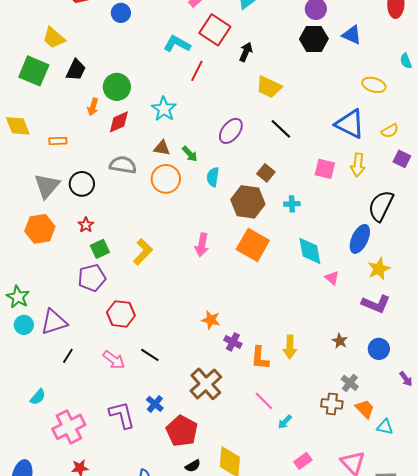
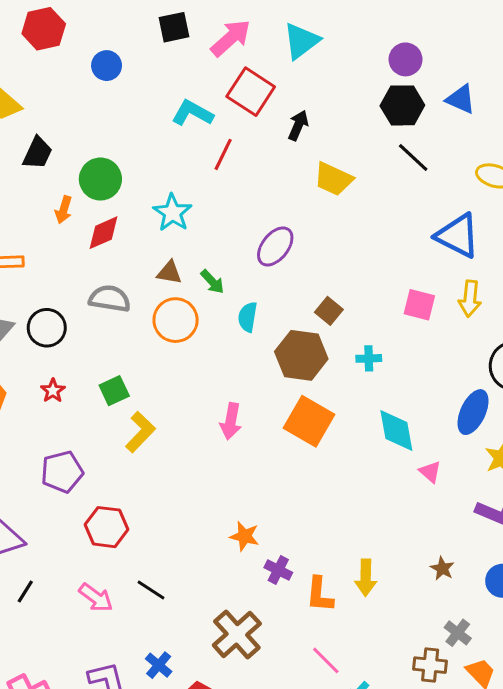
black line: (281, 129) -> (413, 158), moved
green square: (100, 249) -> (114, 391), moved

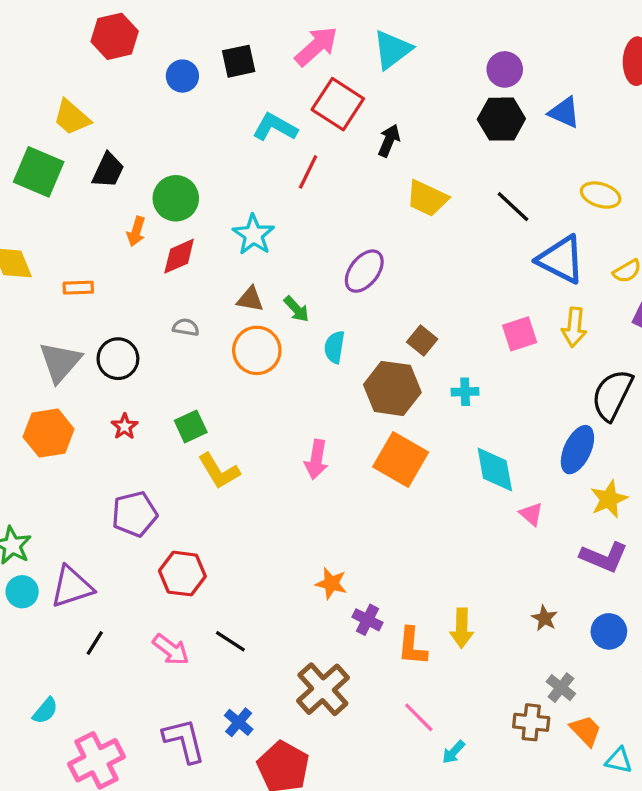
black square: (174, 27) -> (239, 61), moved
black line: (413, 158) -> (513, 207), moved
gray semicircle: (110, 299) -> (186, 327), size x0.6
pink square: (419, 305) -> (520, 334), turned -32
yellow L-shape: (140, 432) -> (219, 471), turned 105

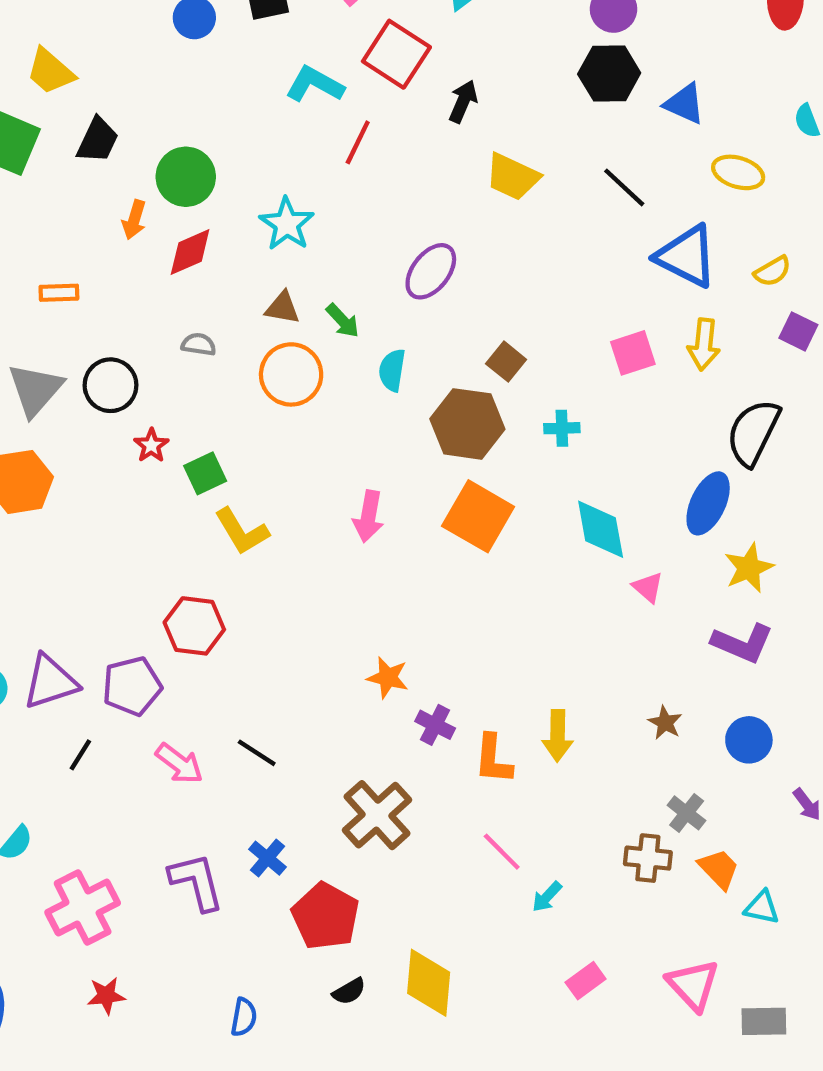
blue triangle: (564, 112) -> (684, 104), moved
red star: (125, 426) -> (151, 445), moved
purple pentagon: (134, 514) -> (132, 686), moved
red hexagon: (182, 574) -> (194, 626), moved

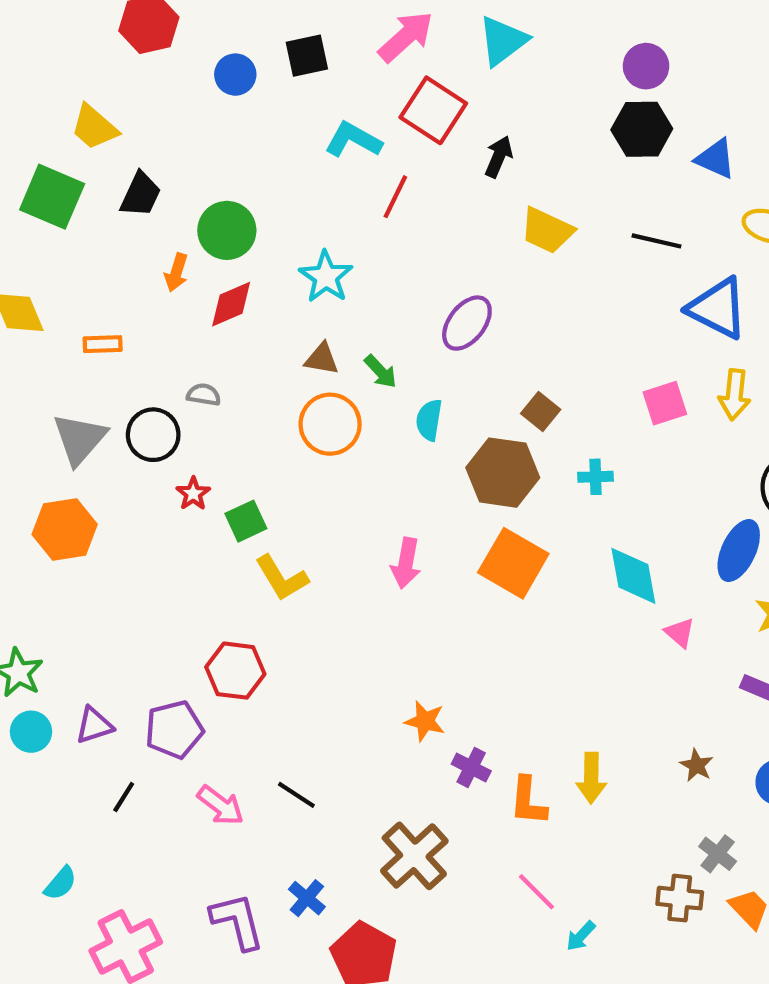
black line: (624, 187) -> (657, 241), turned -30
gray semicircle: (199, 344) -> (204, 395), moved
purple triangle: (50, 682) -> (94, 725), size x0.7

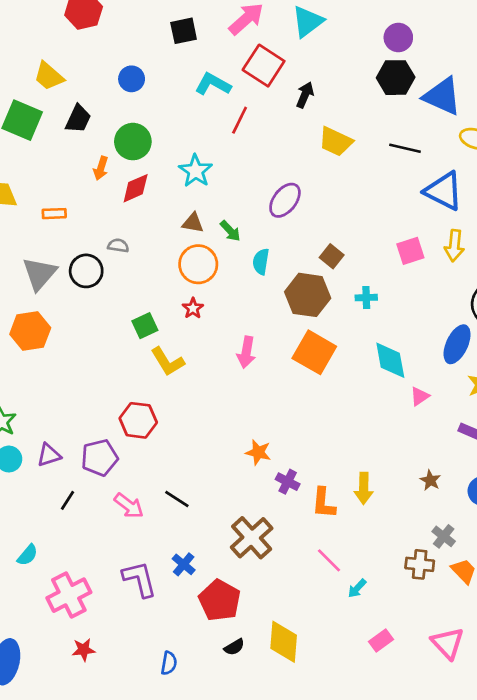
blue circle: (235, 75) -> (132, 79), moved
blue triangle: (716, 159) -> (442, 96), size x1.5
red star: (193, 494) -> (193, 308), moved
pink triangle: (680, 633) -> (420, 396), turned 45

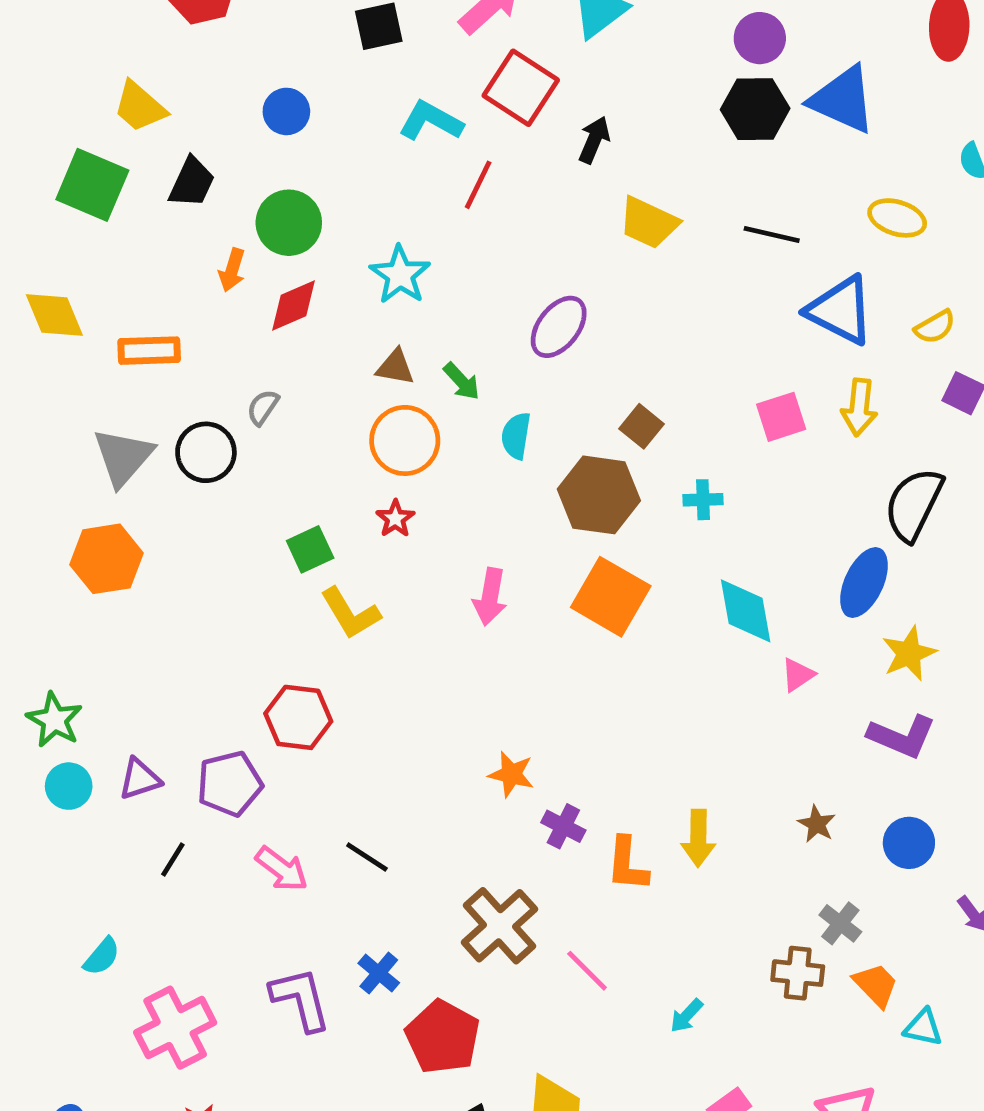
blue triangle: (442, 96) -> (843, 100), moved
orange rectangle: (54, 214) -> (149, 351), size x1.4
gray semicircle: (118, 246) -> (263, 407), turned -65
pink line: (329, 560) -> (587, 971), moved

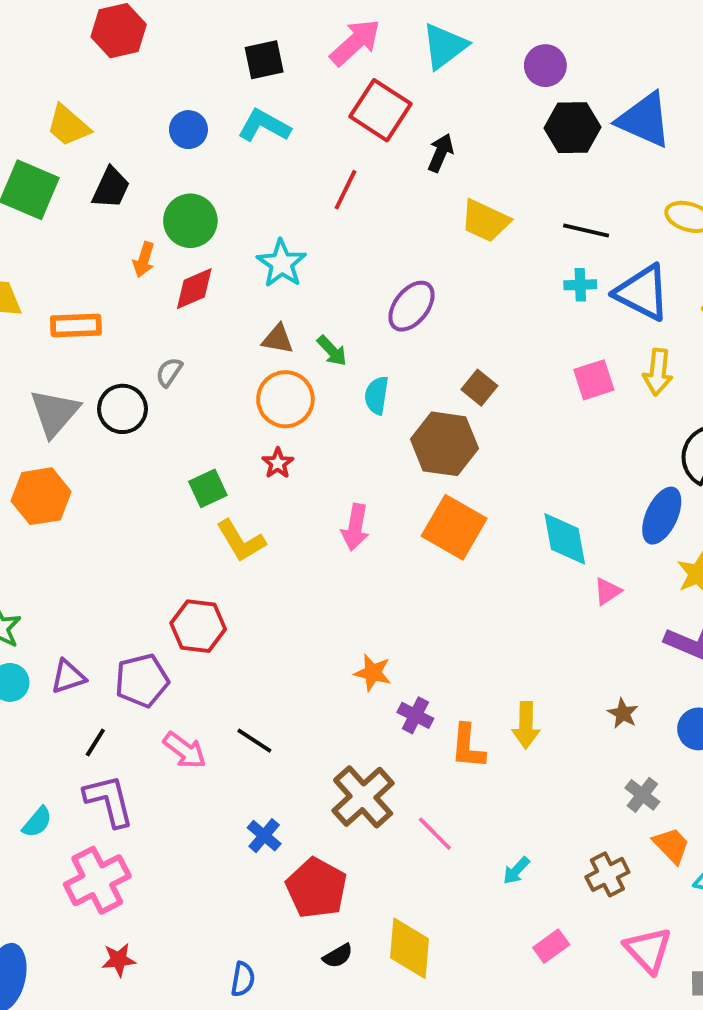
purple circle: (760, 38) -> (545, 66), moved
cyan L-shape: (431, 121) -> (264, 126), moved
cyan cross: (703, 500) -> (580, 285), moved
brown cross: (798, 973) -> (607, 874), moved, turned -33
purple L-shape: (301, 999) -> (109, 801), moved

